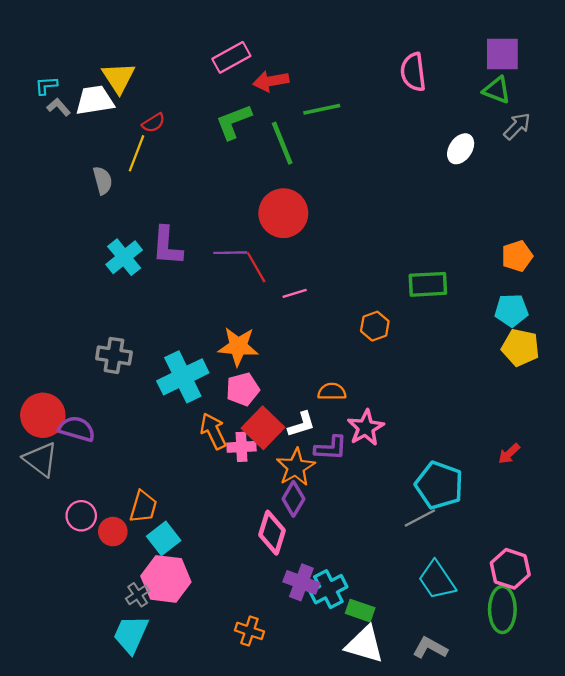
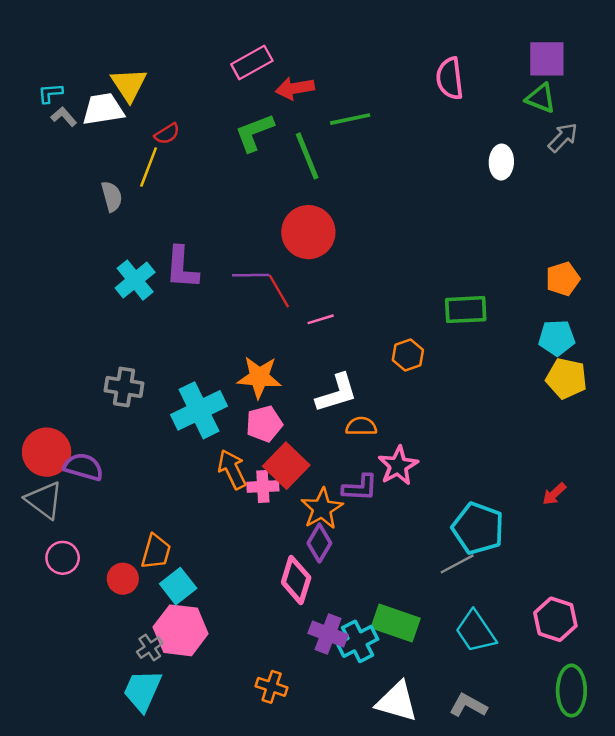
white ellipse: (461, 149) -> (501, 162), turned -32
white L-shape: (301, 424) -> (337, 393), moved, size x1.4
pink circle: (81, 516) -> (63, 558), moved
green ellipse: (502, 609) -> (571, 691), moved
green rectangle: (360, 611) -> (396, 623), moved, size x1.5

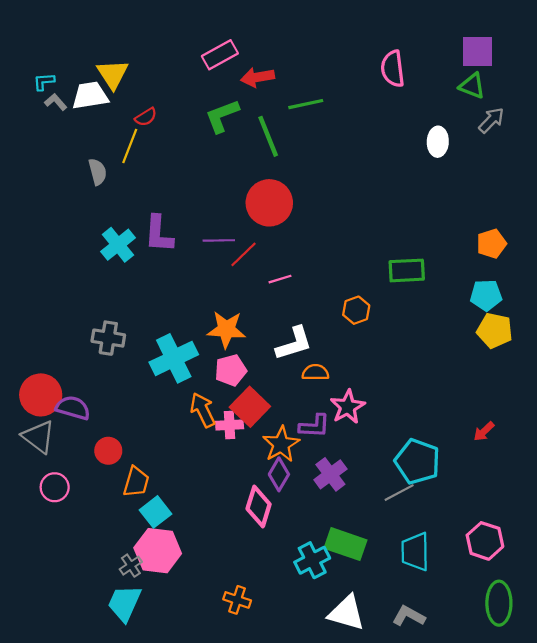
red line: (279, 291) -> (244, 254), turned 76
red circle: (123, 579) -> (108, 451), moved
cyan trapezoid: (476, 632) -> (415, 552), turned 33
purple cross: (328, 634) -> (330, 474), moved, turned 32

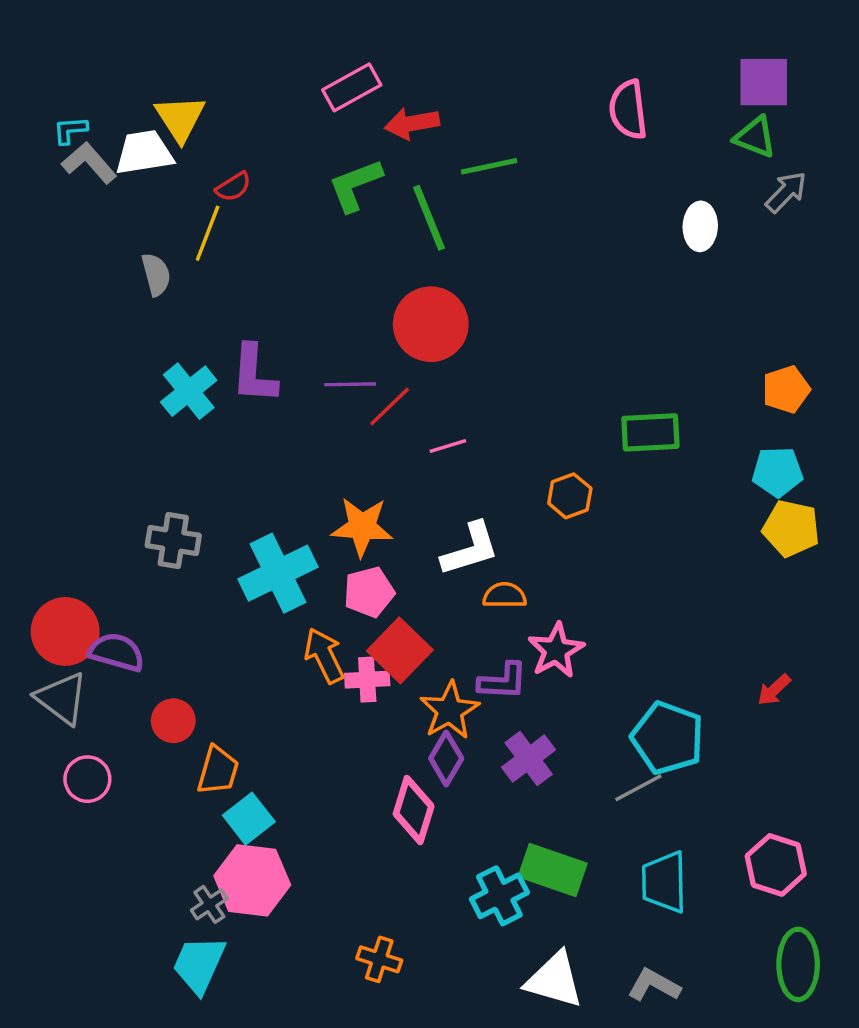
gray L-shape: (56, 102) -> (89, 163), size x1.5

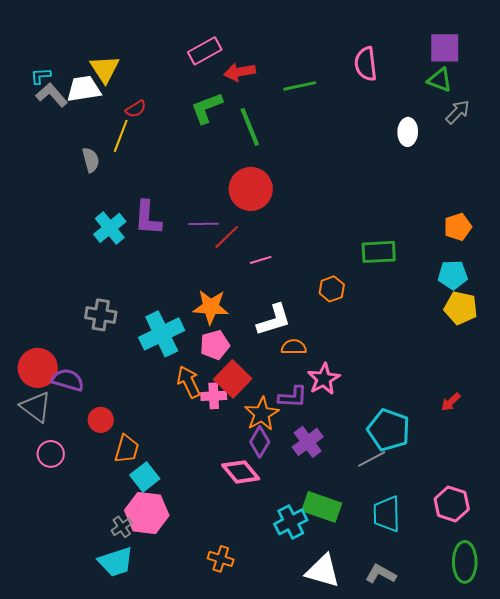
green line: (489, 166) -> (300, 86), moved
pink diamond: (414, 810) -> (241, 472), turned -57
cyan trapezoid: (199, 964) -> (116, 562), turned -132

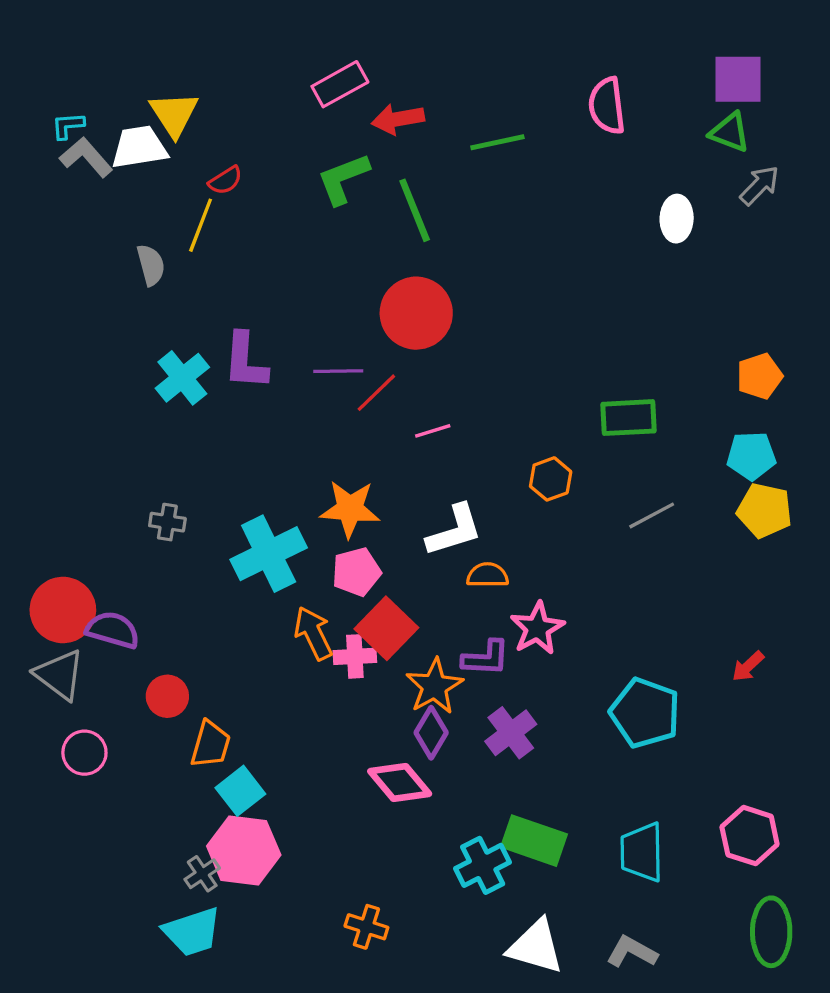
gray cross: (101, 315) -> (167, 522), size x0.7
gray line: (372, 459) -> (652, 515), moved

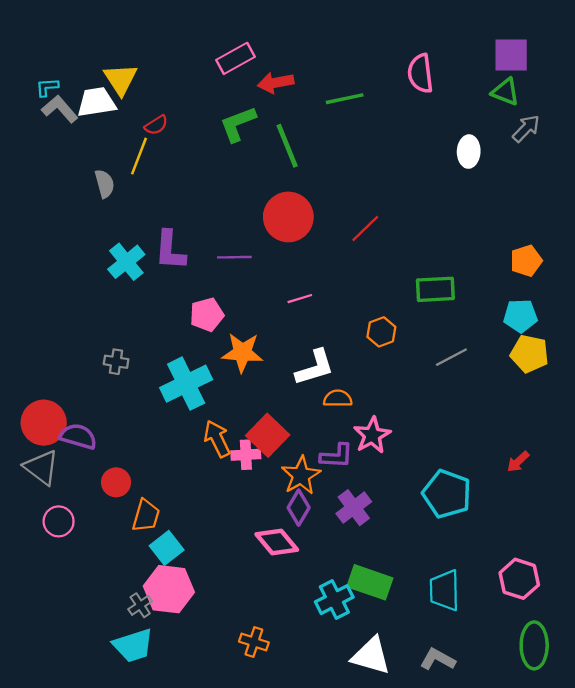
red line: (376, 393) -> (365, 228), moved
pink pentagon: (356, 572) -> (207, 315), moved

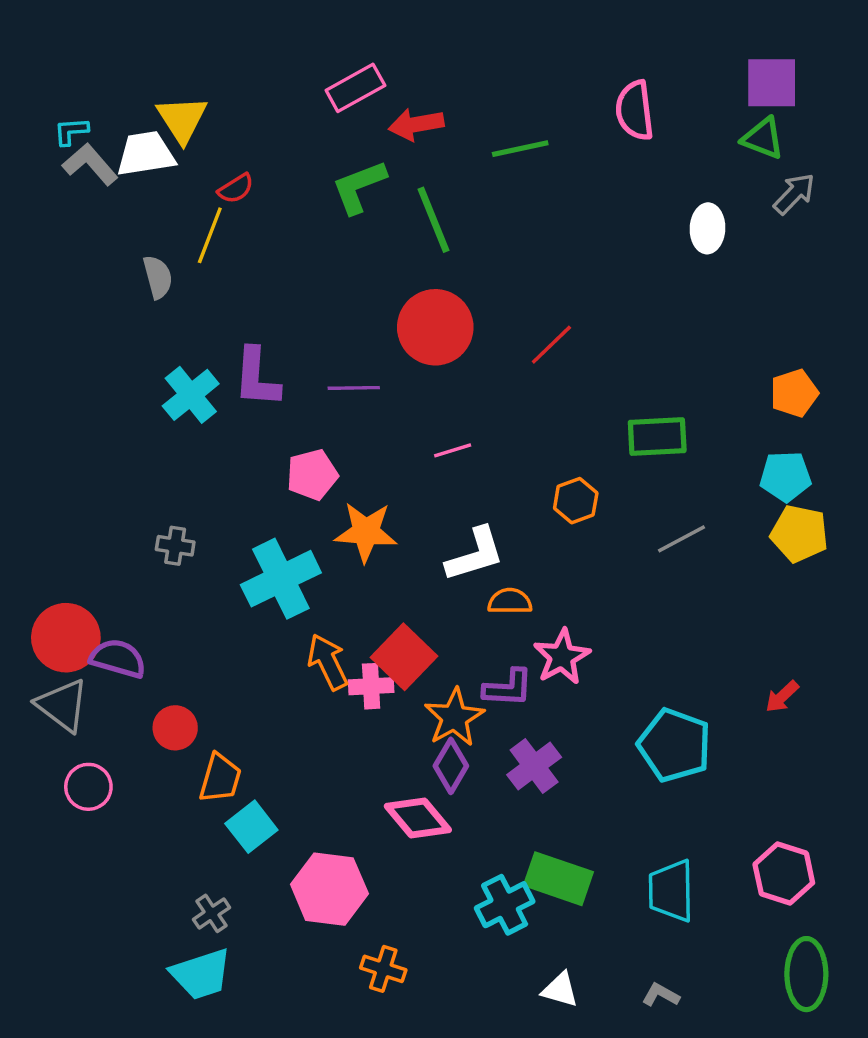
pink hexagon: (169, 589) -> (329, 889), moved
white triangle: (371, 656) -> (560, 990), size x0.6
gray L-shape: (438, 659) -> (661, 995), size x0.7

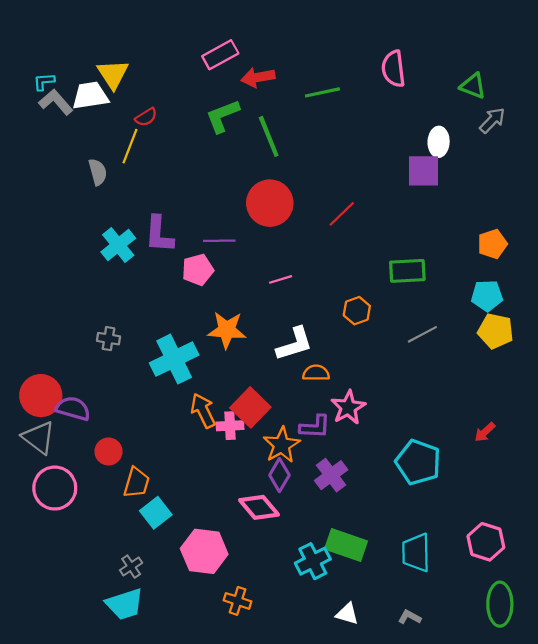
purple square: (772, 83) -> (424, 171), moved
pink pentagon: (312, 475) -> (198, 270), moved
pink circle: (88, 787) -> (55, 488), size x1.5

